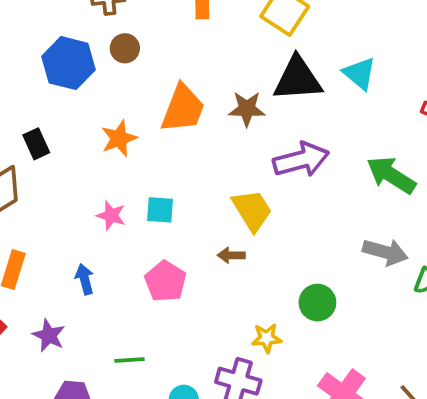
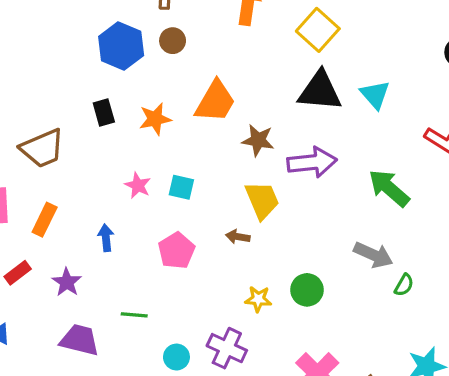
brown star: (247, 109) -> (258, 140), moved
black rectangle: (36, 144) -> (104, 112), moved
yellow star: (267, 338) -> (258, 299), moved

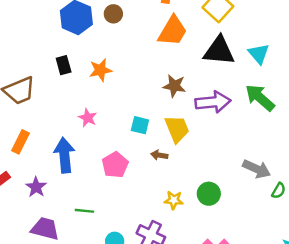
orange trapezoid: (215, 101) -> (173, 31), moved
cyan square: (181, 187) -> (140, 125), moved
green arrow: (389, 188) -> (260, 98), moved
blue arrow: (106, 238) -> (64, 155), size x1.8

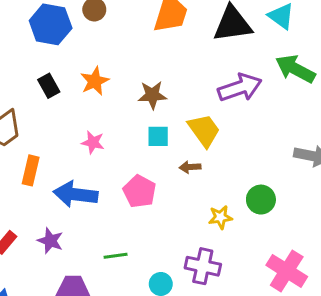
brown star: (174, 86) -> (152, 95), moved
orange rectangle: (20, 142) -> (31, 170), moved
blue arrow: (64, 155) -> (76, 194), turned -64

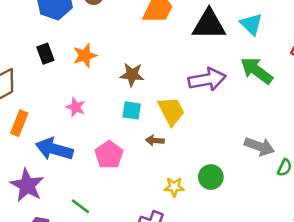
purple star: (50, 241) -> (27, 185), size x1.5
green line: (116, 256) -> (80, 206), turned 36

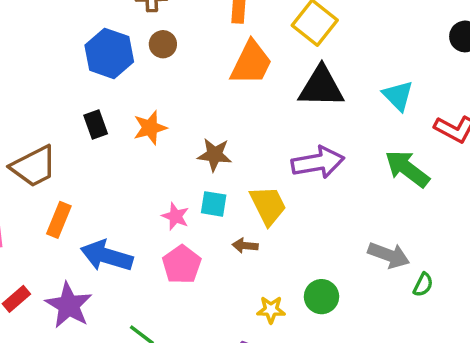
cyan triangle: (251, 24) -> (398, 96), moved
green arrow: (257, 71) -> (407, 169), moved
pink star: (76, 107) -> (175, 216), moved

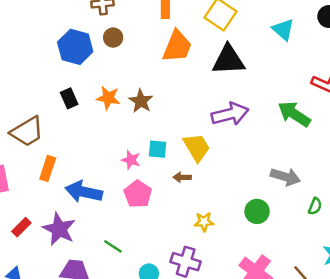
cyan triangle: (398, 96) -> (283, 29), moved
orange star: (150, 128) -> (108, 98), turned 30
brown star: (215, 155) -> (141, 101), moved, turned 30
green semicircle: (423, 285) -> (315, 206), moved
green circle: (322, 297) -> (257, 211), moved

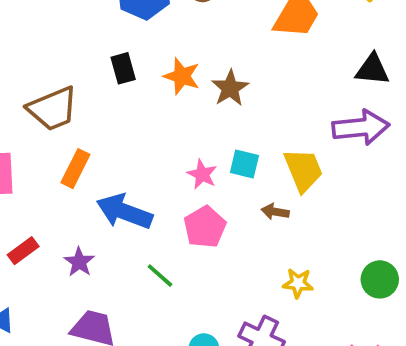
black triangle: (228, 60) -> (372, 69), moved, size x0.7
purple star: (59, 229) -> (79, 262), size x0.6
green line: (113, 246) -> (160, 276), moved

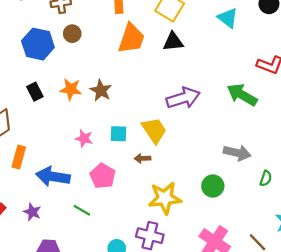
black triangle: (372, 69) -> (173, 42), moved
pink star: (202, 174) -> (84, 138), moved
yellow star: (298, 283) -> (165, 198), size x1.8

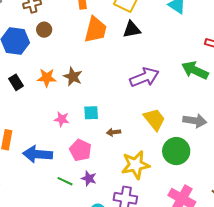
yellow trapezoid: (154, 130) -> (154, 119), moved
green circle: (213, 186) -> (176, 151), size x1.4
purple star: (32, 212) -> (89, 178), moved

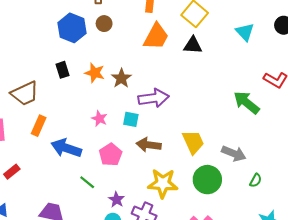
purple arrow: (144, 77) -> (154, 98), moved
brown arrow: (114, 132) -> (149, 145), size x1.6
purple star: (89, 178) -> (117, 200), moved

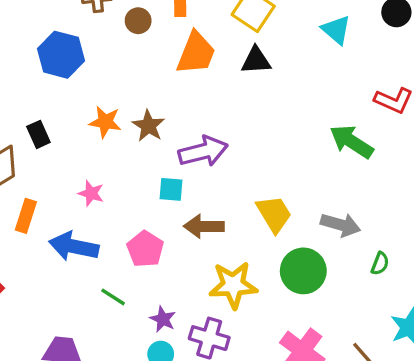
brown circle: (104, 24) -> (138, 21), moved
black rectangle: (62, 70) -> (38, 134), moved
pink star: (99, 119) -> (91, 193), moved

